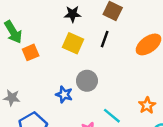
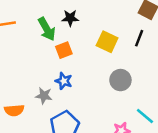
black star: (73, 14) -> (70, 18), moved
blue star: (64, 95) -> (64, 81), moved

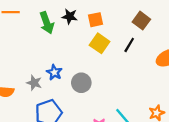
orange square: (64, 50) -> (96, 20), moved
gray circle: (120, 80) -> (81, 83), moved

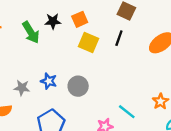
gray star: (34, 83) -> (22, 88), moved

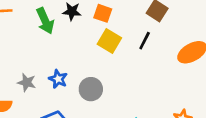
orange square: (80, 19) -> (103, 13), turned 35

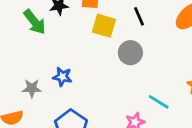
black line: (145, 41) -> (139, 16), turned -36
gray circle: (91, 89) -> (130, 53), moved

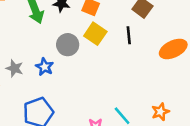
gray circle: (130, 53) -> (68, 45), moved

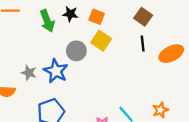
black line: (129, 35) -> (143, 43), moved
blue star: (45, 67) -> (56, 71), size x1.5

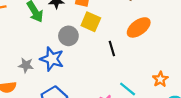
black line: (143, 43) -> (112, 49), moved
orange ellipse: (171, 54) -> (139, 27), moved

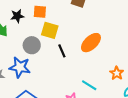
orange ellipse: (139, 27) -> (91, 43), moved
black line: (112, 49) -> (62, 51), moved

